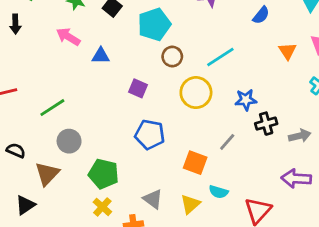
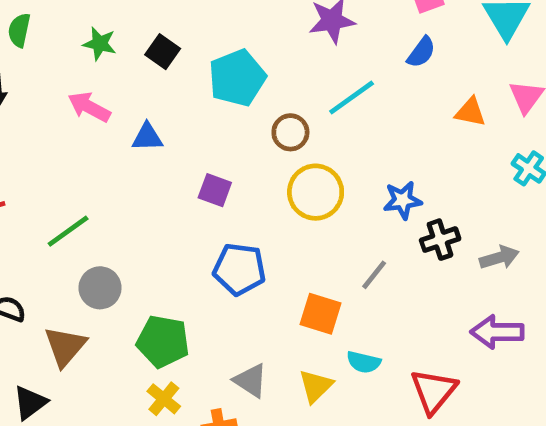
orange triangle: (287, 51) -> (470, 112), turned -42
brown circle: (172, 57) -> (290, 132), moved
cyan line: (220, 57) -> (352, 98), moved

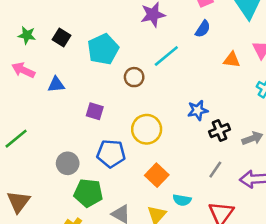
yellow circle: (316, 192) -> (147, 129), moved
gray line: (374, 275) -> (215, 170), moved
gray circle: (100, 288) -> (68, 163), moved
orange square: (321, 314) -> (157, 175), turned 30
green pentagon: (163, 341) -> (88, 193), moved

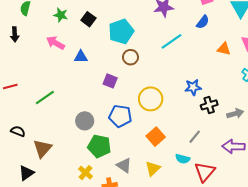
brown circle: (134, 77) -> (130, 57), moved
gray line: (215, 170) -> (195, 137), moved
cyan semicircle: (182, 200) -> (183, 159), moved

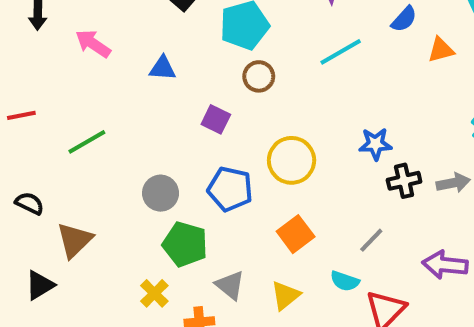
pink arrow: (55, 43) -> (93, 44), moved
orange triangle: (224, 49) -> (441, 50), moved, turned -32
gray arrow: (235, 114) -> (453, 183), moved

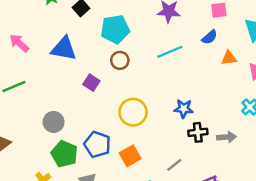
pink arrow: (93, 44) -> (19, 43), moved
blue triangle: (163, 68) -> (64, 49), size x1.6
blue pentagon: (230, 189) -> (97, 144), moved

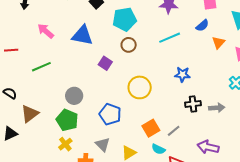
orange triangle: (229, 58) -> (218, 43), turned -40
blue star: (184, 109) -> (182, 74), moved
green pentagon: (64, 154) -> (67, 120), moved
orange square: (130, 156) -> (151, 128), moved

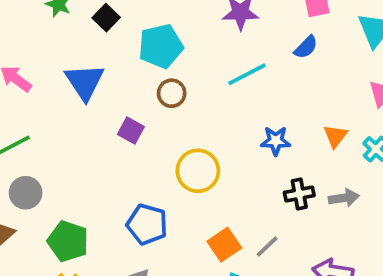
blue triangle: (82, 35) -> (85, 82), turned 50
orange triangle: (218, 43) -> (335, 136), moved
gray circle: (74, 96) -> (26, 193), moved

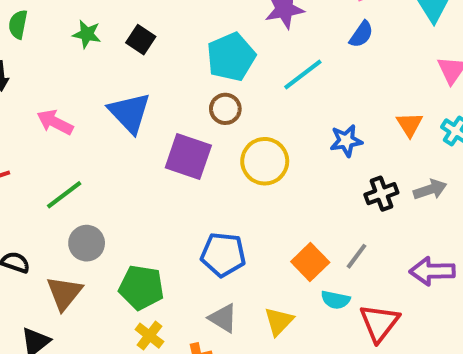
cyan pentagon: (161, 46) -> (231, 57), moved
purple square: (131, 130) -> (188, 157), size x1.6
yellow circle: (198, 171) -> (265, 161), moved

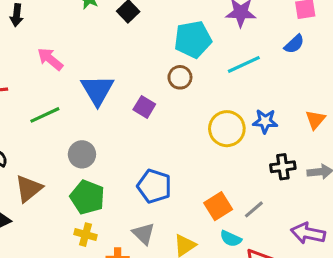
blue triangle: (130, 113) -> (97, 90), moved
purple square: (188, 157) -> (144, 107), size x0.6
yellow circle: (265, 161) -> (227, 129), moved
gray circle: (87, 243) -> (82, 154), moved
yellow cross: (149, 336) -> (86, 235), turned -35

